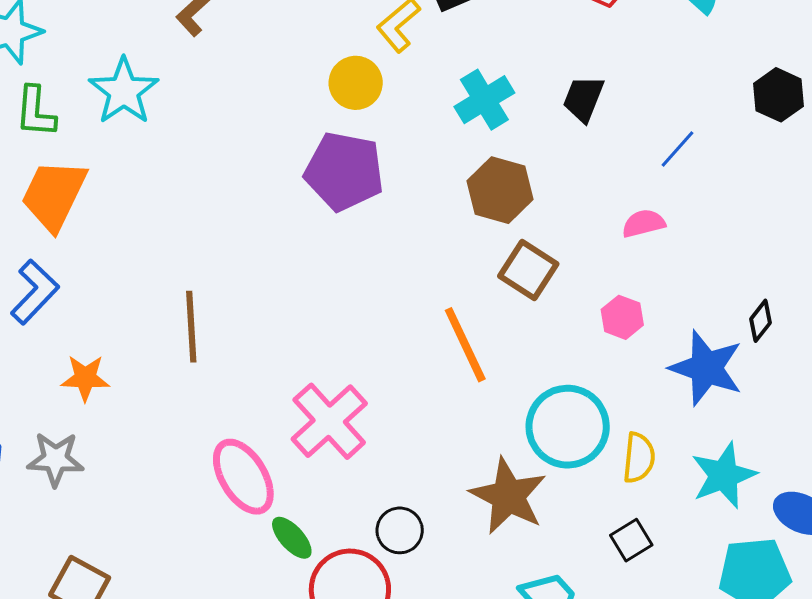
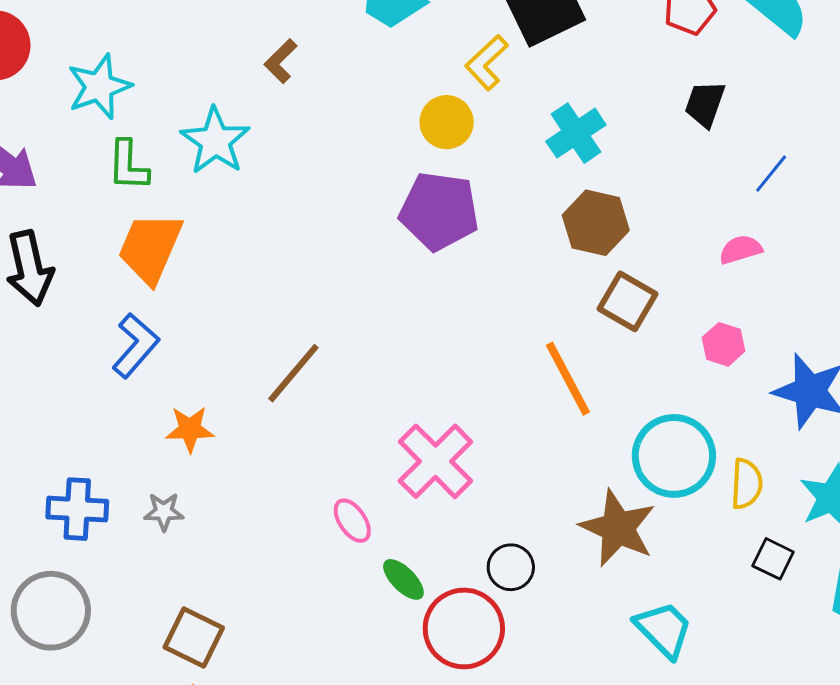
black trapezoid: (583, 99) -> (705, 104), moved
brown line: (191, 327) -> (293, 373), turned 46
gray star: (55, 459) -> (164, 512), size x0.7
pink ellipse: (243, 477) -> (352, 521), size x0.6
black square: (631, 540) -> (773, 559), moved, turned -30

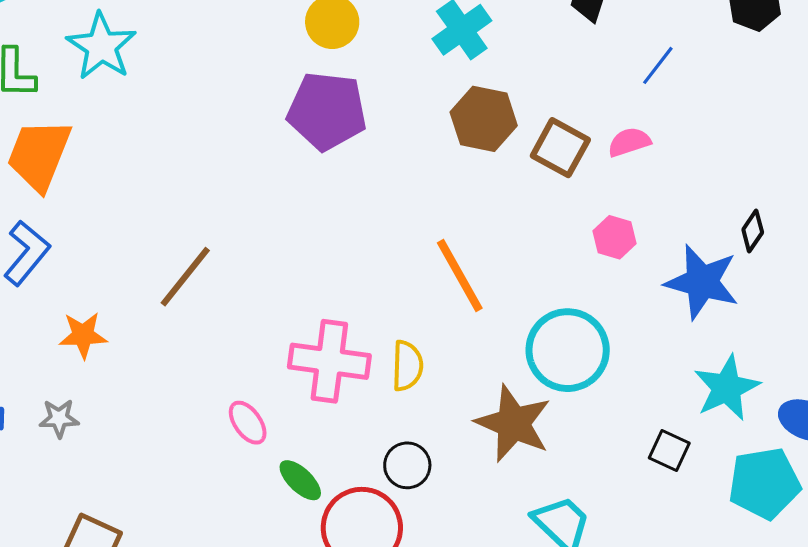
brown square: (628, 301) -> (560, 148), moved
pink cross: (435, 461) -> (329, 361), turned -36
yellow semicircle: (747, 484) -> (407, 366), moved

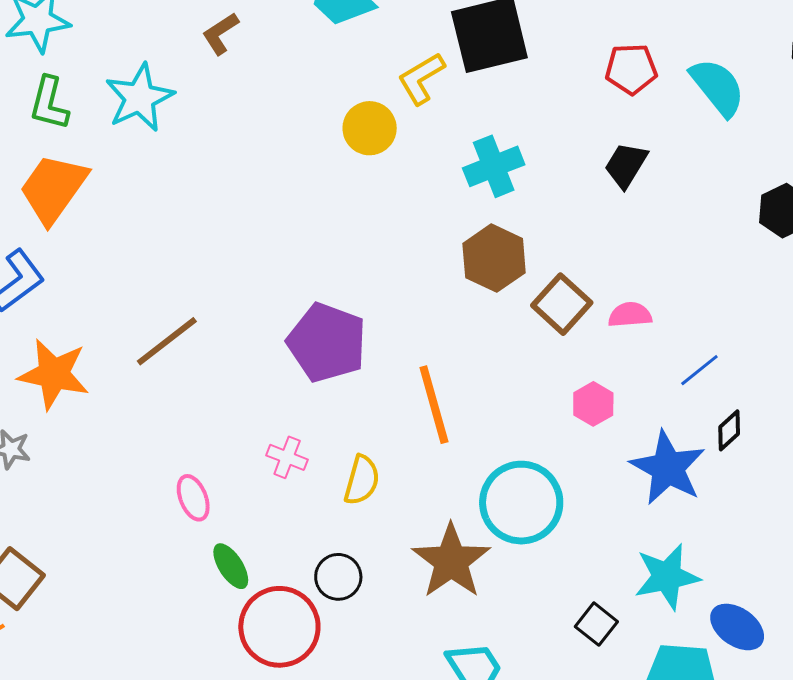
blue line: (658, 65) -> (699, 370), moved
purple pentagon: (327, 111) -> (327, 343), moved
orange star: (83, 335) -> (54, 374), size x1.5
pink cross: (329, 361) -> (287, 457), size x0.5

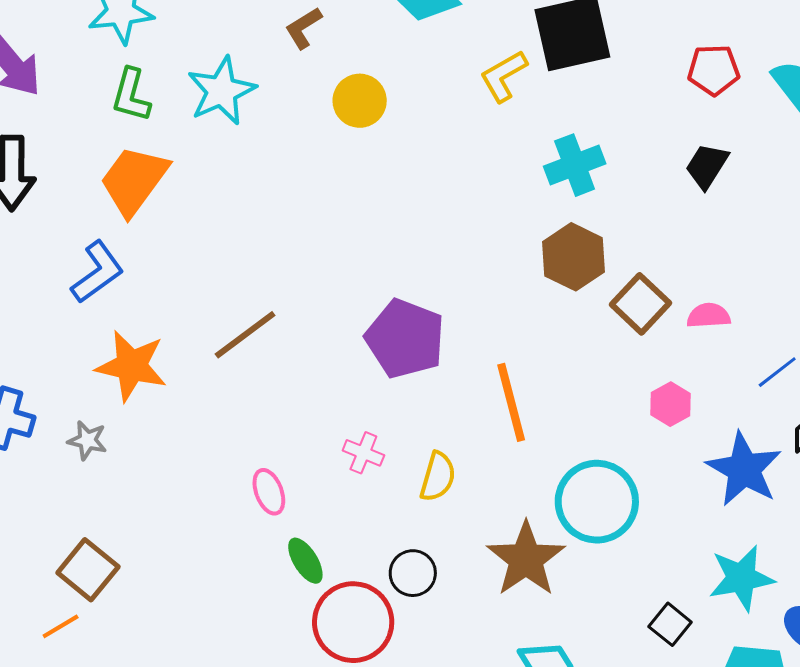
yellow circle: (370, 128) -> (360, 101), moved

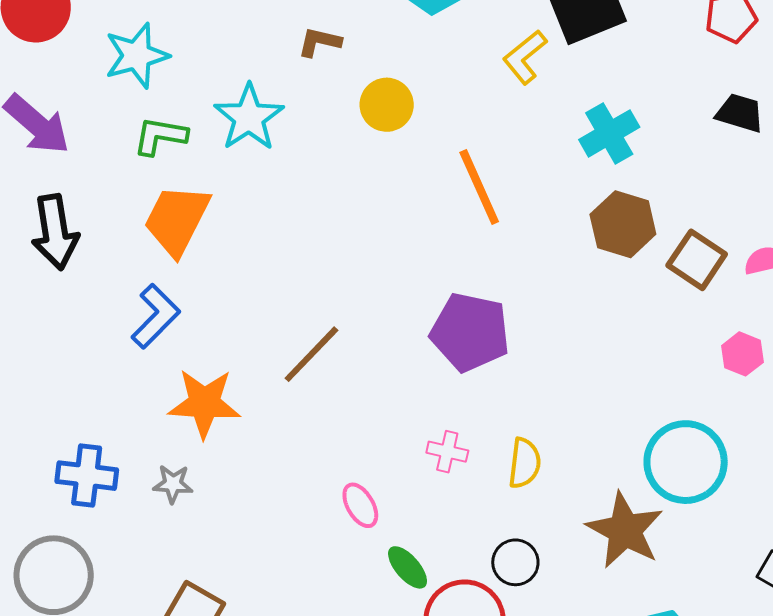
brown L-shape: (303, 28) -> (319, 42), turned 54
green L-shape: (131, 95) -> (160, 136), turned 94
black trapezoid: (707, 166) -> (740, 113), turned 84
orange line: (511, 402) -> (479, 187), moved

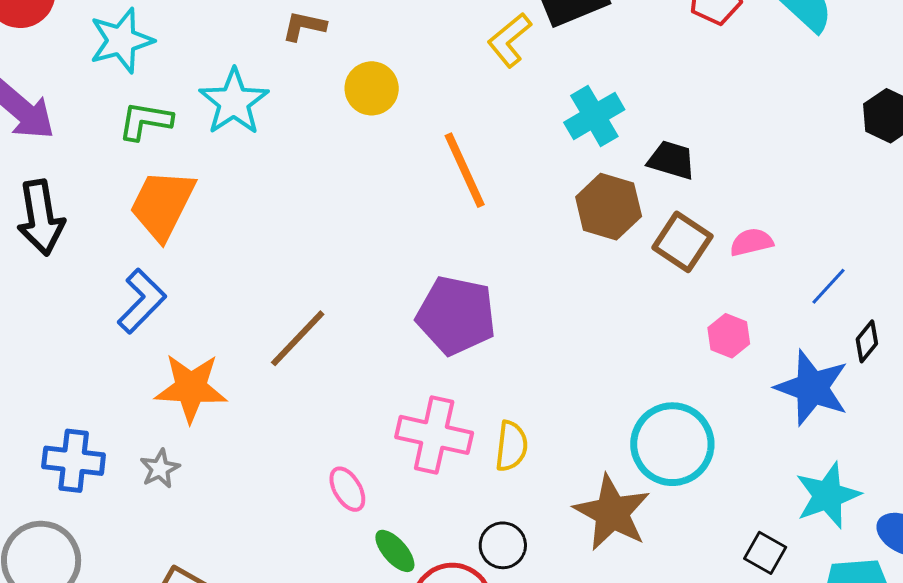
black trapezoid: (740, 113) -> (671, 160), moved
pink cross: (447, 452) -> (434, 435), size x1.8
gray star: (173, 484) -> (160, 469), turned -30

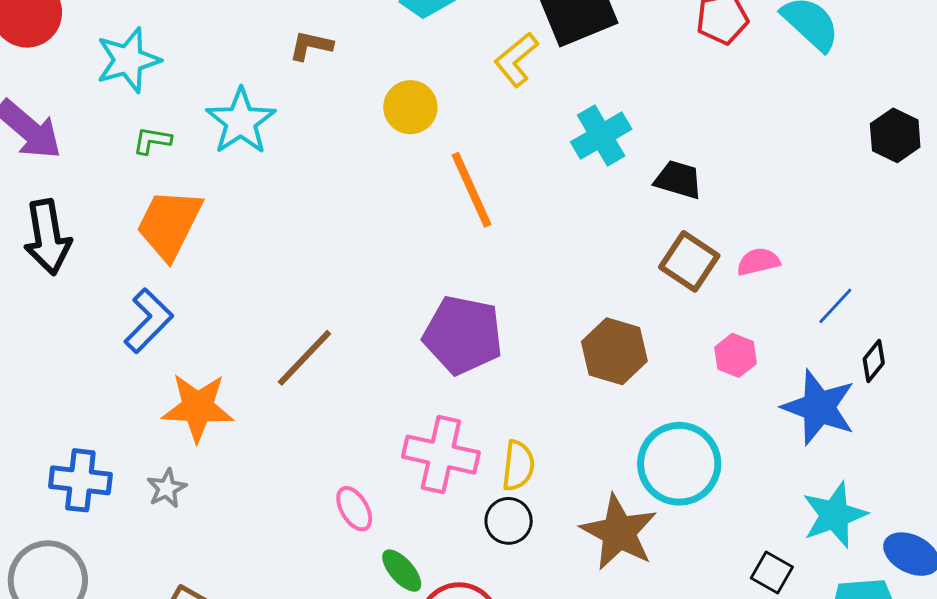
yellow circle: (372, 88) -> (410, 107), moved
green L-shape: (145, 121) -> (152, 141), size x0.7
brown hexagon: (609, 207) -> (614, 351), moved
black circle: (503, 545) -> (509, 521), moved

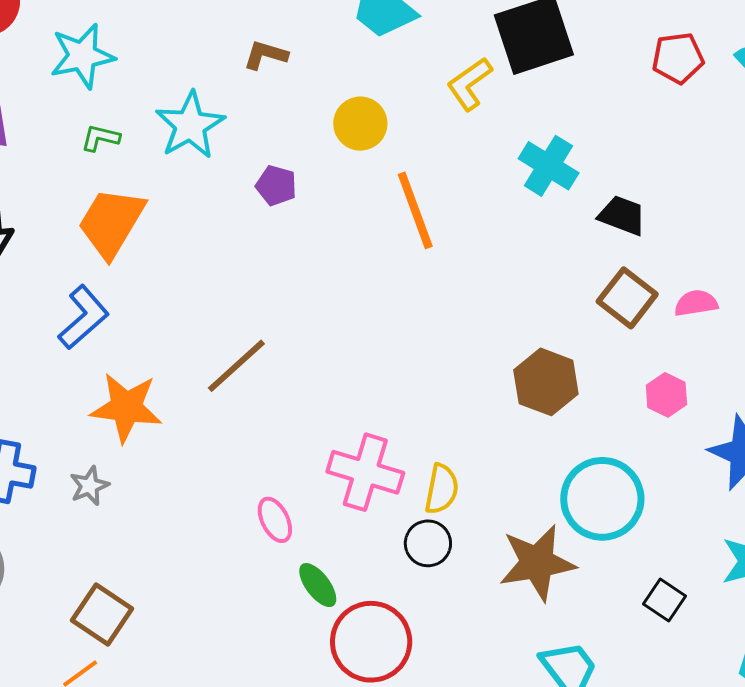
cyan cross: (601, 136) -> (549, 166), turned -32
purple pentagon: (463, 335) -> (276, 186), moved, size x0.5
brown star: (619, 532) -> (537, 563), turned 30
black square: (772, 572) -> (664, 600), moved

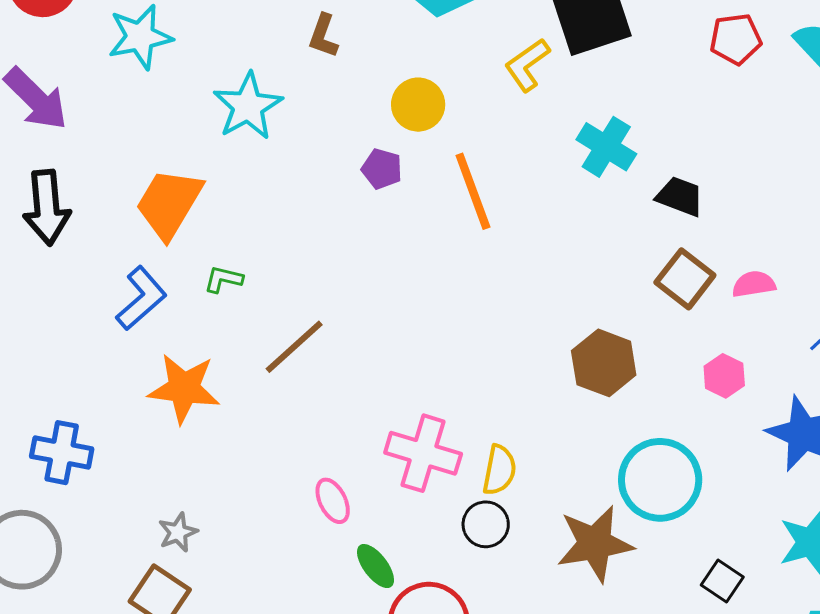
brown L-shape: (266, 55) -> (323, 36), turned -87
green L-shape: (100, 138) -> (223, 279), moved
purple pentagon: (276, 186) -> (382, 169), moved
gray star: (89, 486) -> (178, 532), moved

